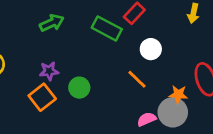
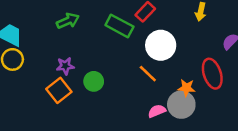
white circle: (151, 49) -> (161, 45), size x1.5

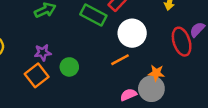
orange line: (148, 74) -> (120, 60), turned -72
red ellipse: (212, 74) -> (182, 42), moved

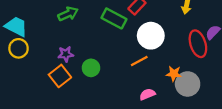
gray circle: (151, 89) -> (188, 84), moved

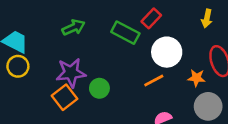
purple star: (66, 54) -> (71, 73), size x1.6
orange star: (174, 74) -> (196, 78), moved

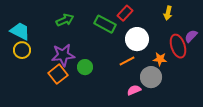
gray circle: (208, 106) -> (151, 77), moved

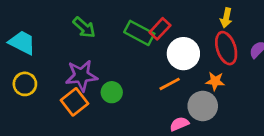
red rectangle: (125, 13) -> (160, 29), moved
green arrow: (65, 20) -> (84, 27), turned 66
red ellipse: (178, 46) -> (226, 48), moved
yellow circle: (22, 50) -> (25, 84), moved

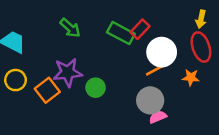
orange line: (170, 84) -> (155, 70), moved
orange square: (75, 102) -> (47, 90), moved
gray circle: (203, 106) -> (150, 100), moved

